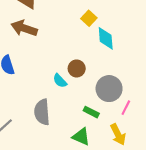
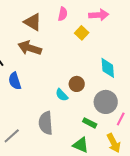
yellow square: (89, 18) -> (82, 33), moved
cyan diamond: (106, 38) -> (108, 68), moved

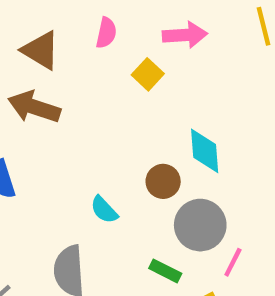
brown circle: (77, 84) -> (163, 181), moved

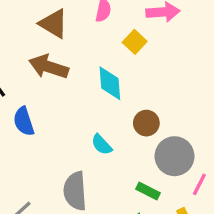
cyan diamond: (205, 151) -> (110, 83), moved

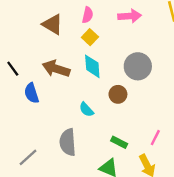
yellow square: (135, 42) -> (90, 37), moved
brown arrow: (49, 67) -> (56, 69), moved
gray circle: (175, 156) -> (138, 66), moved

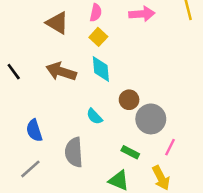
gray circle: (138, 66) -> (151, 119), moved
blue semicircle: (32, 93) -> (34, 130), moved

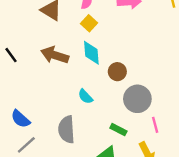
brown circle: (129, 100) -> (117, 72), moved
blue semicircle: (34, 130) -> (20, 119), moved, turned -30
pink line: (170, 147) -> (155, 125), turned -42

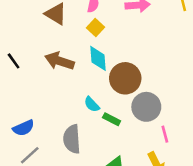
brown circle: (117, 72) -> (125, 78), size x1.6
blue semicircle: (20, 119) -> (24, 128), turned -66
green rectangle: (118, 130) -> (112, 119), moved

